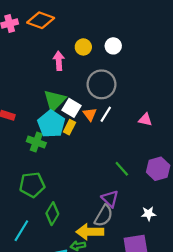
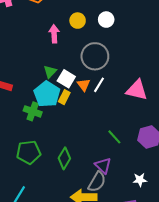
green triangle: (54, 100) -> (50, 72), size x0.6
pink triangle: (145, 120) -> (137, 90), size x1.6
green diamond: (52, 214) -> (64, 158), moved

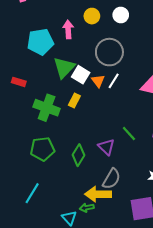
green triangle: (50, 72) -> (64, 68), size x1.6
cyan pentagon: (47, 94) -> (40, 42), moved, turned 30
yellow rectangle: (64, 97) -> (74, 100), moved
green cross: (33, 111) -> (47, 108), size x1.4
purple triangle: (103, 165) -> (106, 147), moved

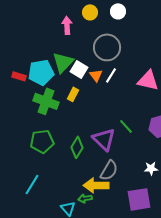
cyan pentagon: (40, 42) -> (41, 72), moved
purple triangle: (106, 147) -> (104, 139), size x1.4

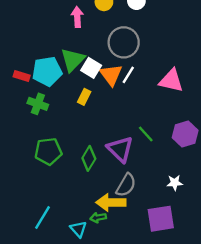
orange triangle: (96, 75) -> (111, 75), size x1.5
green cross: (46, 101) -> (38, 104), moved, size x0.7
cyan line: (32, 184) -> (42, 218), moved

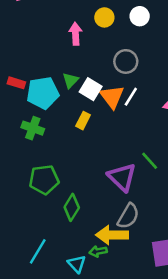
gray circle: (124, 42) -> (126, 61), size x0.7
green triangle: (73, 60) -> (70, 80), size x0.6
red rectangle: (22, 76) -> (16, 83), moved
green diamond: (89, 158) -> (72, 207), moved

